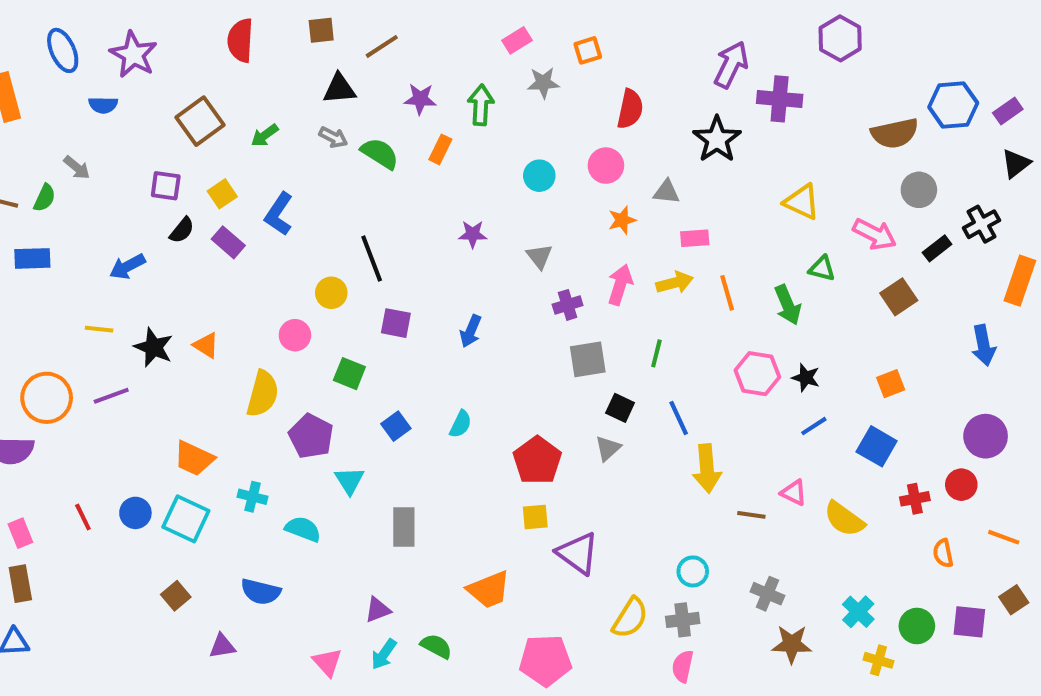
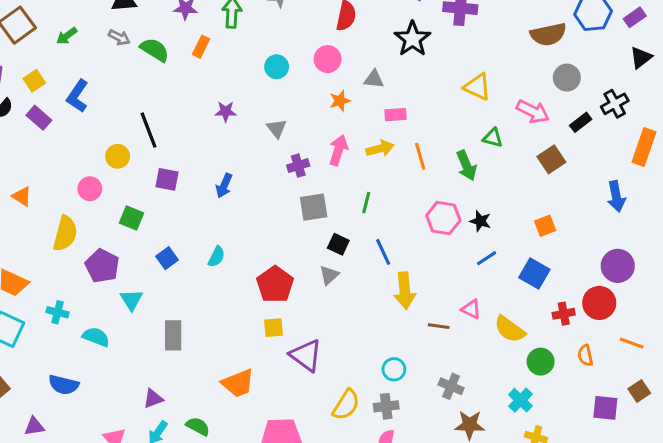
red circle: (961, 485) -> (599, 303), size x1.4
green circle: (917, 626) -> (541, 362), moved

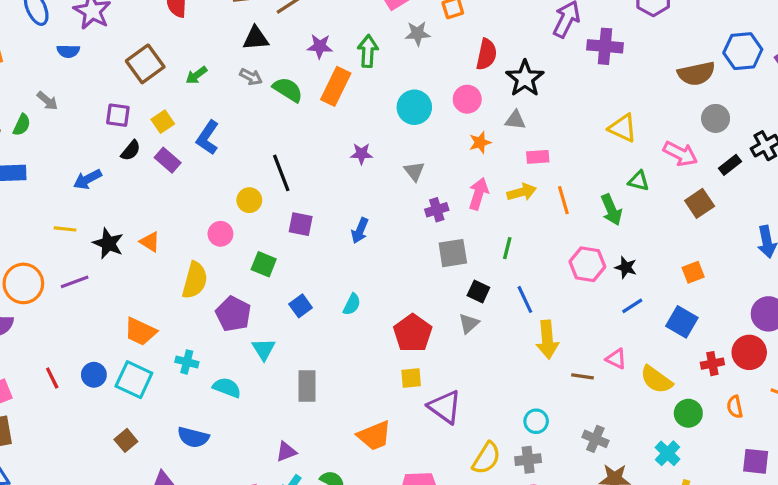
black star: (412, 39) -> (525, 78), moved
orange rectangle: (201, 47) -> (336, 86), size x1.6
cyan circle: (277, 67) -> (414, 107), size x1.4

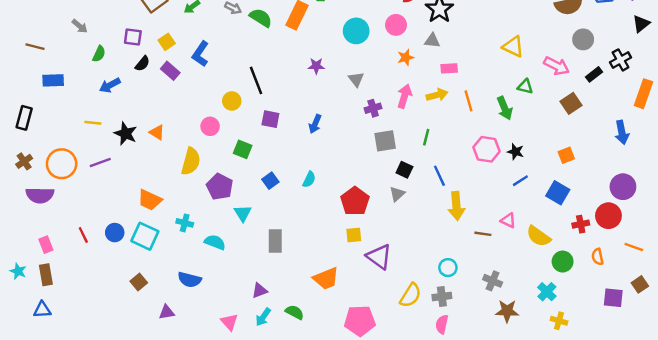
green semicircle: (22, 125) -> (99, 54), moved

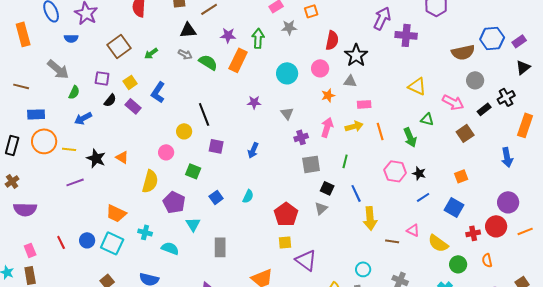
gray arrow: (80, 26) -> (58, 69), size x1.6
orange circle: (62, 164) -> (44, 141), moved
orange line: (634, 247) -> (525, 231), moved, turned -42

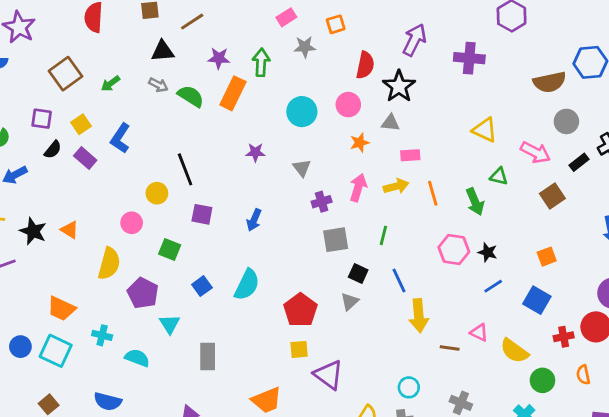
purple arrow: (382, 18) -> (414, 40), moved
cyan semicircle: (248, 196) -> (247, 285), size x1.6

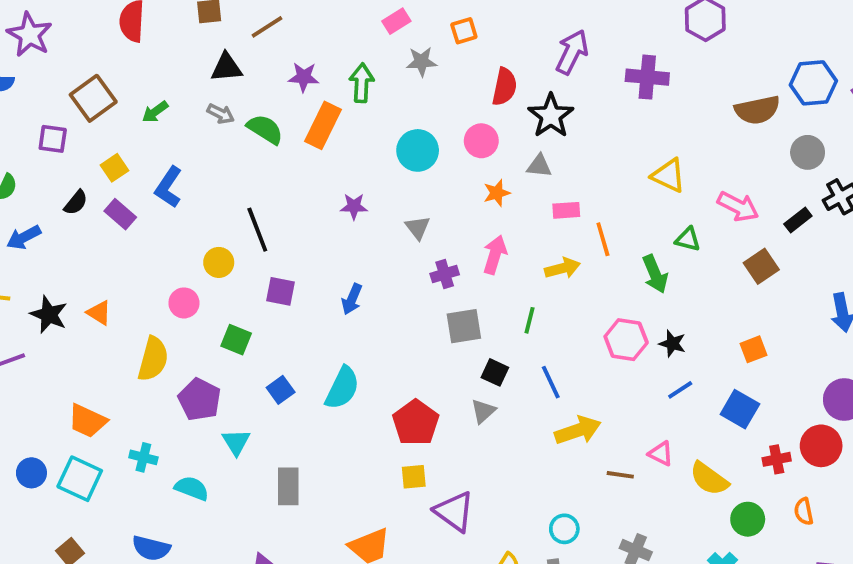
purple square: (42, 119) -> (53, 139), moved
gray circle: (566, 121) -> (808, 152), moved
yellow arrow: (396, 186) -> (562, 268), moved
orange line: (433, 193) -> (603, 239), moved
yellow arrow: (419, 316) -> (578, 430), turned -104

